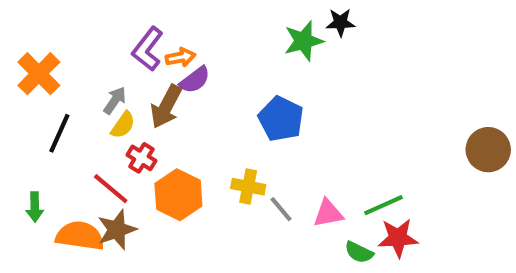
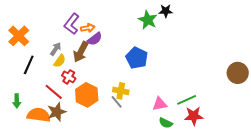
green star: (304, 41) -> (148, 20), turned -30
gray line: (281, 209) -> (117, 102), moved
green semicircle: (359, 252) -> (166, 123), moved

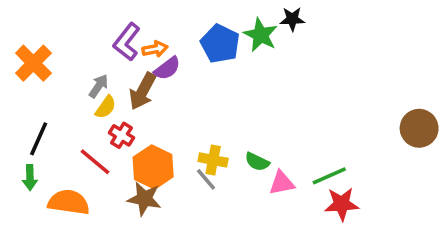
blue pentagon: (137, 58) -> (220, 44), moved
black line: (29, 65) -> (39, 139), moved
brown star: (57, 112) -> (144, 199), moved, turned 30
green semicircle: (166, 123) -> (257, 162), moved

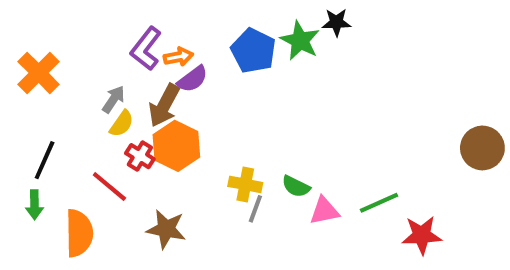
orange hexagon: (153, 167) -> (176, 146), moved
gray line: (206, 179) -> (255, 209), moved, turned 60
orange semicircle: (69, 202) -> (79, 233), turned 81
red star: (342, 204) -> (422, 235), moved

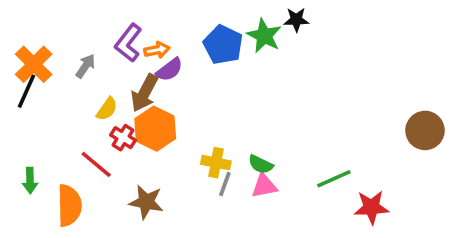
gray arrow: (114, 99) -> (85, 66), moved
black line: (45, 160) -> (26, 91), moved
pink triangle: (324, 211) -> (264, 186), moved

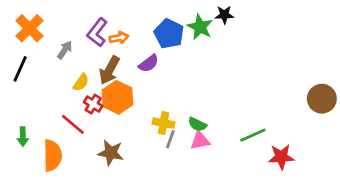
orange cross: (34, 64) -> (30, 28), moved
purple semicircle: (169, 70) -> (149, 63), moved

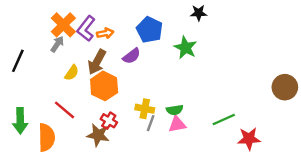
green star: (200, 27) -> (185, 48), moved
orange cross: (30, 28) -> (63, 25), moved
red cross: (93, 104) -> (109, 121), moved
green semicircle: (197, 124) -> (175, 110), turned -35
green arrow: (23, 137) -> (20, 121), size x1.5

